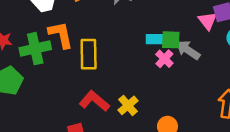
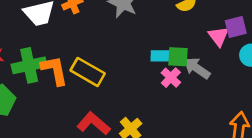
orange L-shape: (61, 35) -> (54, 70), moved
yellow rectangle: (89, 54) -> (88, 72), turned -60

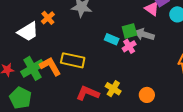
cyan rectangle: (161, 56) -> (112, 39), moved, turned 40
pink cross: (171, 78) -> (129, 46), turned 32

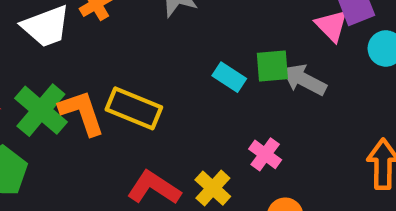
pink cross: (129, 46) -> (265, 154), moved, turned -32
green cross: (32, 68) -> (41, 110), turned -30

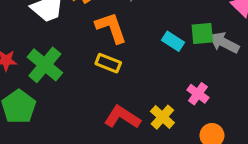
yellow rectangle: (134, 108) -> (108, 63), size x0.7
orange L-shape: (82, 113) -> (111, 28), moved

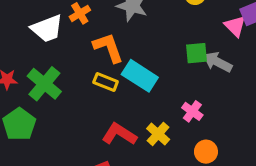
cyan rectangle: (173, 41) -> (140, 76), moved, size x1.6

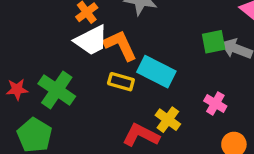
white trapezoid: (47, 29) -> (91, 40), moved
yellow cross: (158, 134) -> (168, 120), moved

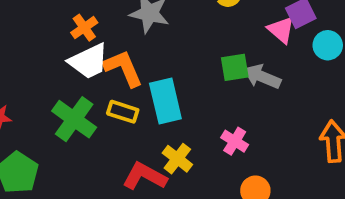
cyan rectangle: (156, 72) -> (165, 101), turned 48
green cross: (57, 90) -> (74, 119), moved

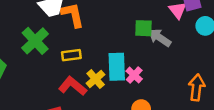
cyan rectangle: (165, 101) -> (117, 67), moved
yellow rectangle: (123, 112) -> (71, 55), moved, turned -36

